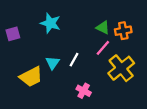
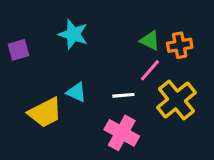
white line: (74, 60) -> (123, 95), moved, turned 56
cyan triangle: (53, 63) -> (76, 92), turned -40
pink cross: (84, 91) -> (122, 133), size x1.5

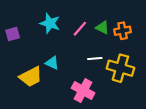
pink line: (150, 70) -> (80, 29), moved
white line: (123, 95) -> (95, 59), moved
yellow cross: (177, 100) -> (120, 68), turned -35

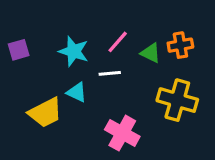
cyan star: (50, 23) -> (74, 51), moved
green triangle: (102, 28) -> (151, 53), moved
white line: (95, 59) -> (110, 73), moved

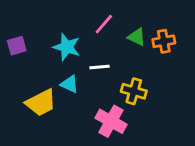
pink line: (118, 42) -> (104, 24), moved
green triangle: (151, 53) -> (137, 37), moved
yellow cross: (177, 100) -> (134, 91), moved, size x0.7

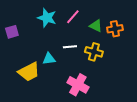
cyan star: (67, 47) -> (47, 18), moved
cyan triangle: (70, 84) -> (49, 59), turned -32
yellow cross: (134, 91) -> (94, 52), moved

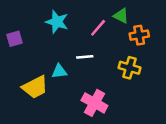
pink line: (73, 17) -> (98, 28), moved
green triangle: (96, 26) -> (121, 16), moved
yellow cross: (94, 52) -> (130, 68), moved

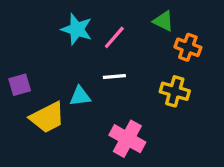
pink line: (98, 28) -> (114, 37), moved
orange cross: (139, 35) -> (188, 47), turned 30
purple square: (15, 39) -> (20, 85), moved

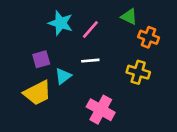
purple square: (20, 85) -> (41, 59), moved
cyan triangle: (80, 96) -> (63, 76), turned -30

